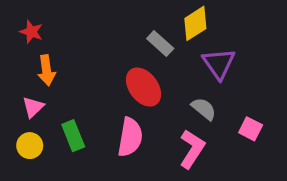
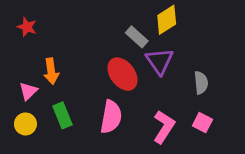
purple triangle: (219, 64) -> (160, 61), moved
orange arrow: (46, 70) -> (51, 71), moved
gray semicircle: (204, 109) -> (201, 83), moved, turned 45
pink square: (251, 129) -> (202, 123), moved

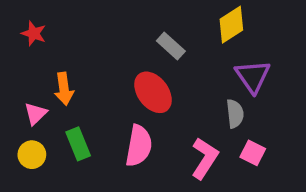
yellow diamond: (167, 20) -> (231, 25), moved
purple triangle: (160, 61) -> (253, 76), moved
gray semicircle: (201, 83) -> (235, 114), moved

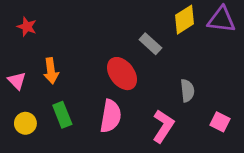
gray rectangle: (171, 46) -> (150, 44), moved
purple triangle: (253, 76) -> (221, 20), moved, turned -48
pink triangle: (35, 114) -> (17, 81), moved, turned -30
pink square: (253, 153) -> (220, 122), moved

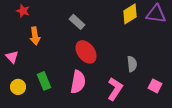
red star: (27, 27) -> (23, 11), moved
gray rectangle: (150, 44) -> (77, 22), moved
orange arrow: (51, 71) -> (35, 36), moved

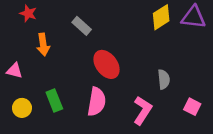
gray rectangle: (77, 22) -> (82, 26), moved
pink triangle: (12, 57) -> (14, 71), turned -32

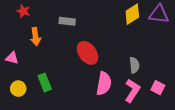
gray rectangle: (82, 26) -> (67, 21), turned -35
pink semicircle: (97, 102) -> (104, 83), moved
pink L-shape: (143, 110) -> (132, 91), moved

